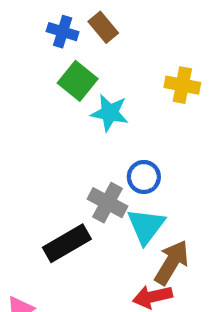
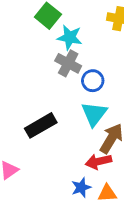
gray cross: (107, 203) -> (68, 63), moved

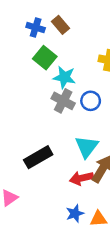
blue circle: (93, 81) -> (91, 101), moved
red arrow: (98, 161) -> (81, 178), moved

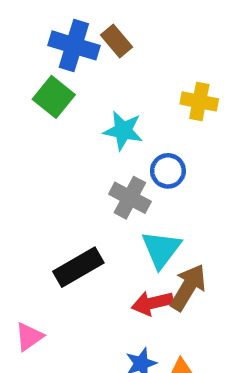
blue cross: (36, 28) -> (74, 45), size x1.5
green square: (45, 58) -> (54, 97), moved
gray cross: (63, 101) -> (130, 198), moved

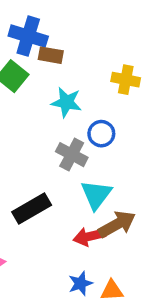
brown rectangle: (116, 41) -> (51, 55), moved, turned -40
brown arrow: (188, 287) -> (117, 224), turned 30

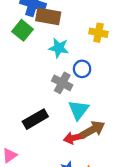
brown rectangle: (51, 55) -> (48, 16), size x1.5

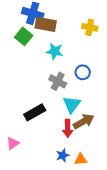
yellow cross: (98, 33) -> (90, 27), moved
blue circle: (82, 69) -> (83, 72), moved
red arrow: (74, 138) -> (68, 128), turned -78

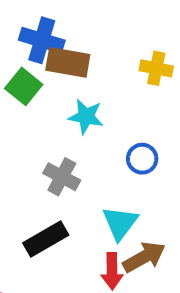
gray cross: (58, 81) -> (62, 177), moved

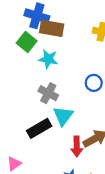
cyan star: (86, 117) -> (48, 59), moved
cyan triangle: (120, 223) -> (63, 116), moved

